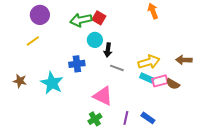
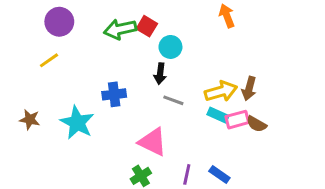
cyan circle: (95, 40) -> (170, 47), moved
brown arrow: (184, 60) -> (249, 88), moved, turned -77

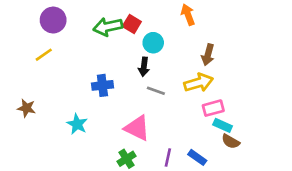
orange arrow: (227, 16) -> (188, 15), moved
brown arrow: (249, 88) -> (208, 55), moved
cyan rectangle: (218, 115) -> (223, 125), moved
cyan star: (77, 123) -> (77, 124), moved, size x0.7
brown semicircle: (256, 124) -> (231, 141), moved

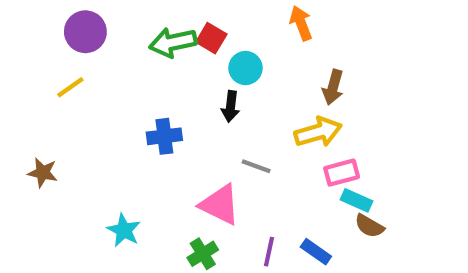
gray line: (156, 91) -> (256, 166), moved
cyan star: (77, 124) -> (124, 230), moved

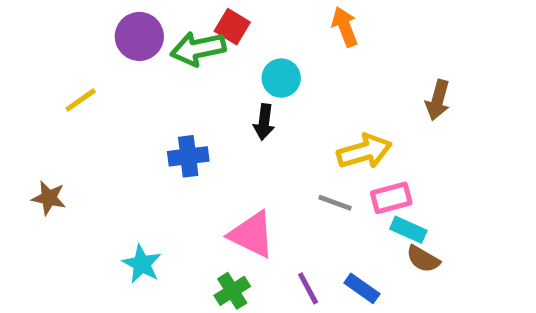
purple circle: (85, 32) -> (139, 36), moved
red square: (211, 38) -> (232, 27), moved
brown arrow: (333, 87) -> (438, 100), moved
gray line: (256, 166) -> (335, 203), moved
purple line: (269, 252) -> (308, 288), turned -40

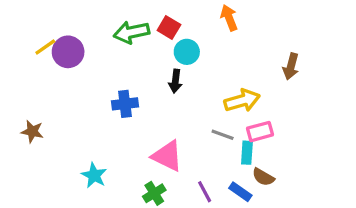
red square: (232, 27) -> (169, 27), moved
purple circle: (139, 36) -> (68, 52), moved
yellow line: (81, 100) -> (45, 47), moved
cyan rectangle: (408, 230) -> (247, 153), moved, turned 70
brown semicircle: (423, 259) -> (263, 177), moved

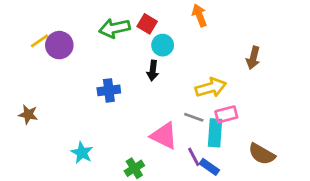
cyan rectangle: (247, 153) -> (215, 133), size x1.4
pink triangle: (167, 156) -> (164, 136), moved
brown semicircle: (263, 177) -> (262, 154), moved, size x1.4
purple line: (205, 192) -> (194, 157), moved

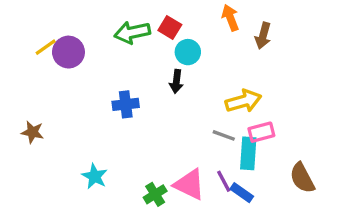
brown arrow: (253, 58) -> (263, 36), moved
pink triangle: (164, 136) -> (189, 184), moved
brown semicircle: (262, 154) -> (302, 178), turned 32

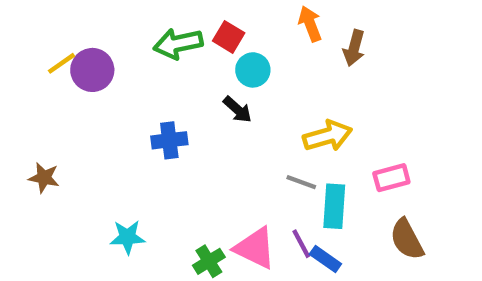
black arrow: (176, 81) -> (237, 110), turned -55
pink rectangle: (261, 132) -> (391, 178), moved
cyan star: (95, 176) -> (128, 237), turned -30

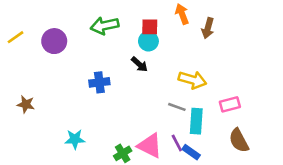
red square: (229, 37) -> (150, 27), moved, turned -30
yellow line: (62, 63) -> (15, 37), moved
yellow arrow: (328, 136) -> (192, 80), turned 32

